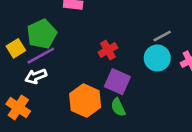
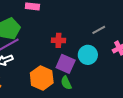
red cross: (108, 50) -> (58, 40), turned 32
cyan circle: (157, 58) -> (88, 55), moved

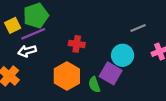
red cross: (58, 40) -> (77, 44), moved
purple square: (66, 64) -> (111, 73), moved

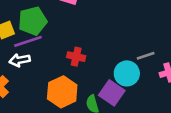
gray line: (138, 28) -> (146, 56), moved

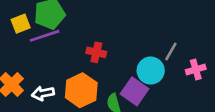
gray line: (146, 56) -> (171, 52), turned -42
white arrow: (20, 60) -> (43, 93), moved

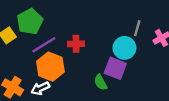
purple line: (45, 36) -> (44, 45), moved
orange hexagon: (81, 90) -> (50, 67), moved

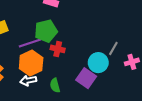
green pentagon: (30, 22) -> (46, 31), moved
green semicircle: (101, 82) -> (55, 85), moved
white arrow: (40, 88) -> (28, 81), moved

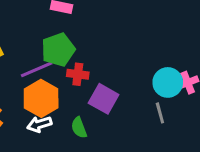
gray line: (113, 48) -> (160, 113), moved, turned -40
cyan circle: (98, 63) -> (168, 82), moved
purple square: (86, 78) -> (104, 99), moved

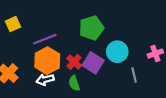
green pentagon: (58, 50) -> (91, 28), moved
red cross: (78, 74) -> (74, 62), moved, turned 32
cyan circle: (168, 82) -> (117, 52), moved

